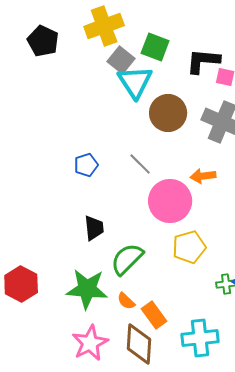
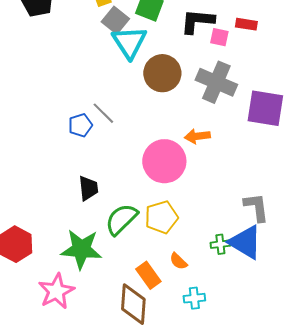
gray line: (140, 164) -> (103, 113), moved
yellow pentagon: (189, 247) -> (161, 217), moved
orange semicircle: (126, 301) -> (178, 261), moved
cyan cross: (200, 338) -> (194, 298), size x0.6
pink star: (90, 343) -> (56, 291), moved

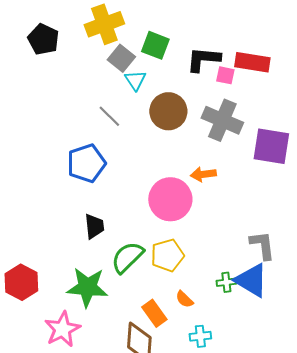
red rectangle: (246, 24) -> (252, 62), size x1.6
cyan triangle: (129, 42) -> (135, 80), size x0.6
gray line: (103, 113) -> (109, 116), moved
blue pentagon: (80, 125) -> (86, 163), size x1.6

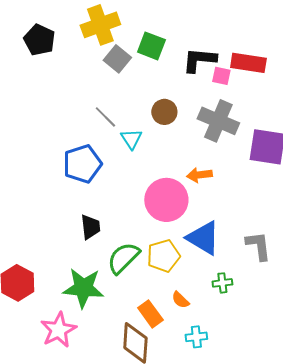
cyan triangle: (135, 80) -> (131, 139), moved
brown circle: (168, 111) -> (164, 112), size x0.7
blue triangle: (251, 280) -> (203, 238), moved

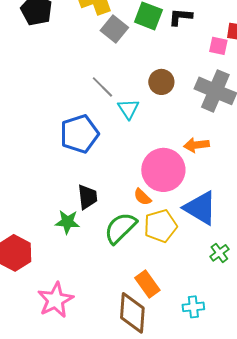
black L-shape: (199, 60) -> (180, 17), moved, size x0.7
green cross: (222, 283) -> (219, 253), turned -30
green star: (83, 288) -> (67, 222), moved, size x0.6
orange semicircle: (180, 300) -> (142, 197), moved

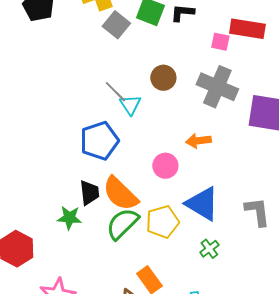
gray line: (102, 87) -> (115, 92), moved
blue pentagon: (79, 134) -> (99, 141), moved
pink circle: (163, 170) -> (165, 166), size x0.6
orange semicircle: (142, 197) -> (120, 194), moved, size x2.0
green cross: (219, 253) -> (209, 249), moved

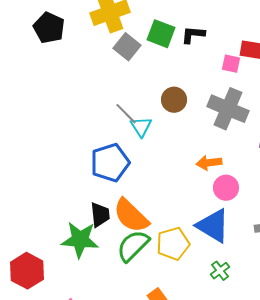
pink circle: (165, 166) -> (226, 188), moved
green star: (69, 218) -> (80, 240), size x1.5

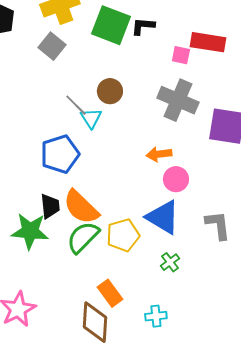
green square: (161, 34) -> (111, 25), size x1.4
gray square: (127, 47) -> (52, 46), moved
brown circle: (174, 100) -> (110, 91), moved

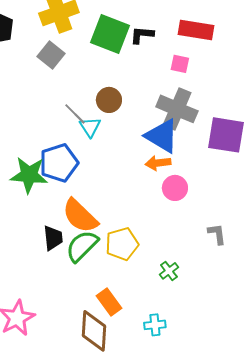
red rectangle: (208, 42) -> (196, 30), moved
black trapezoid: (50, 206) -> (53, 238), moved
blue triangle: (163, 217) -> (162, 136), moved
gray L-shape: (218, 225) -> (217, 234), size x0.7
green star: (30, 231) -> (29, 175), moved

